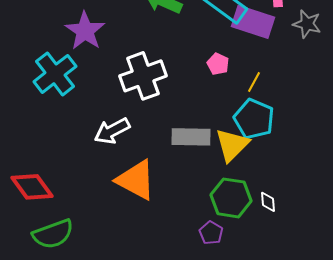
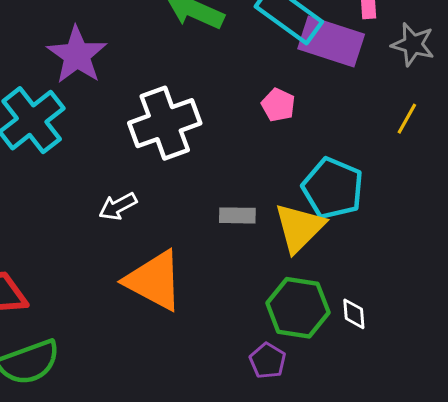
yellow line: (254, 82) -> (407, 119), moved
white arrow: (112, 131) -> (118, 206), size x0.7
gray rectangle: (191, 137) -> (237, 215), size x0.6

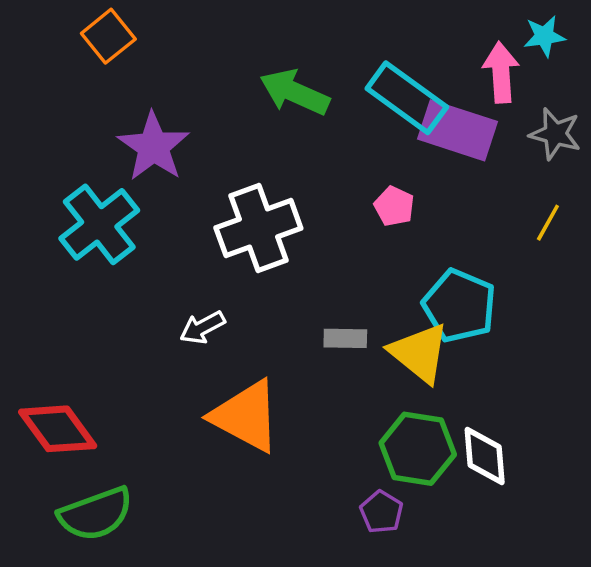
yellow triangle: (299, 228) -> (419, 353), turned -36
white diamond: (354, 314) -> (485, 456), size x1.6

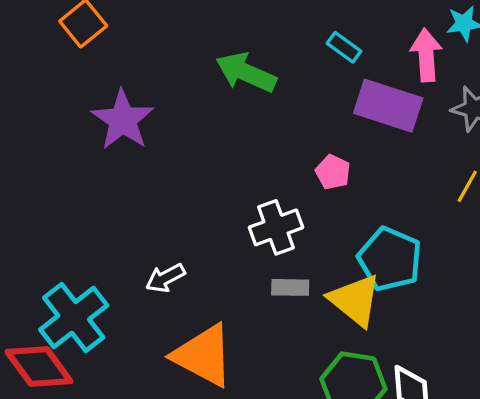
cyan rectangle: (407, 98) -> (344, 47), moved, size x0.5
cyan cross: (99, 224) -> (74, 317), moved
white cross: (258, 228) -> (276, 227), moved, size x0.7

